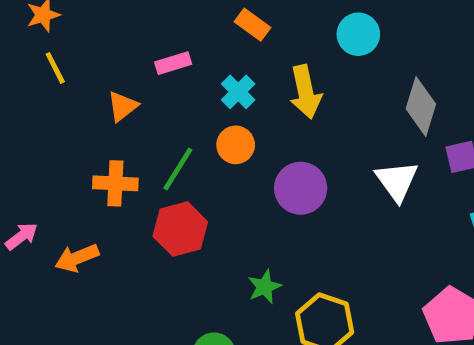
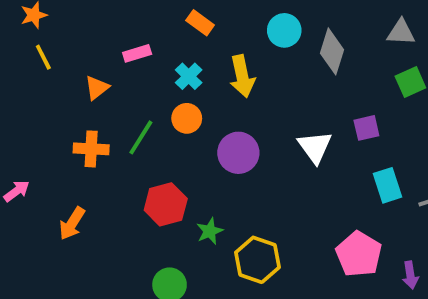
gray diamond: (421, 106) -> (332, 51), moved
red hexagon: (180, 229) -> (166, 204), moved
orange arrow: (77, 258) -> (72, 224), moved, turned -36

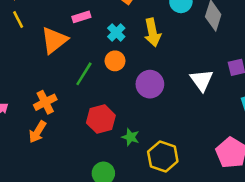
orange triangle: (97, 88) -> (54, 40), size x1.6
orange cross: (91, 149) -> (45, 102), moved, turned -30
green star: (210, 231) -> (131, 137), turned -30

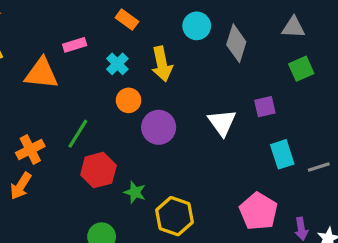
orange triangle: (54, 40) -> (41, 73), turned 44
orange circle: (115, 61) -> (129, 100), moved
green line: (84, 74) -> (78, 134), moved

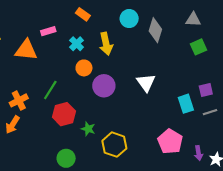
purple square: (265, 107) -> (206, 90), moved

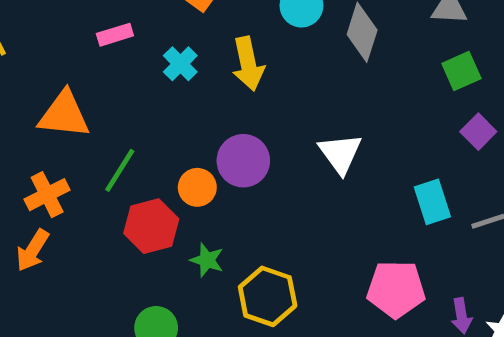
orange triangle: (26, 50) -> (64, 115), moved
orange circle: (84, 68) -> (197, 187), moved
purple square: (206, 90) -> (478, 132), moved, turned -32
pink pentagon: (170, 141) -> (396, 289), turned -30

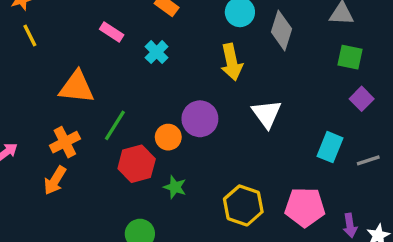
pink rectangle: (115, 35) -> (112, 32), turned 50
yellow arrow: (248, 64) -> (232, 62), moved
green square: (461, 71) -> (350, 57), turned 36
cyan rectangle: (432, 202) -> (330, 147), turned 40
yellow hexagon: (268, 296) -> (243, 205), moved

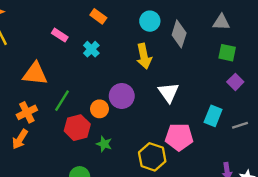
pink pentagon: (305, 207) -> (179, 137), moved

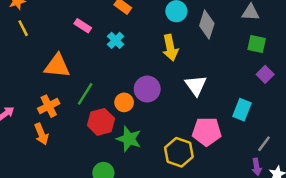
gray line: (240, 125) -> (264, 144), moved, turned -35
orange arrow: (20, 139) -> (41, 134), turned -54
green star: (104, 144) -> (129, 139), size x1.5

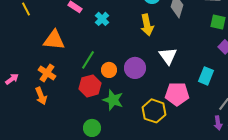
purple circle: (147, 89) -> (135, 68), moved
green line: (85, 94) -> (88, 60), moved
orange cross: (49, 106) -> (47, 73), turned -30

